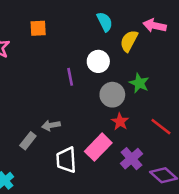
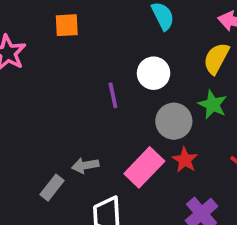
yellow semicircle: (129, 41) -> (216, 58), moved
pink rectangle: (98, 147) -> (144, 167), moved

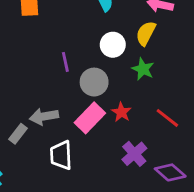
white circle: (154, 73) -> (113, 45), moved
gray circle: (174, 121) -> (94, 82), moved
gray arrow: (85, 165) -> (44, 116), size x1.4

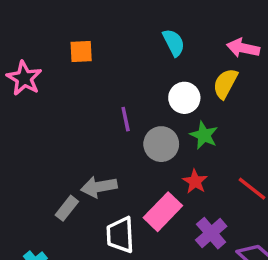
green star: (143, 69) -> (204, 135), moved
pink rectangle: (90, 118) -> (163, 212), moved

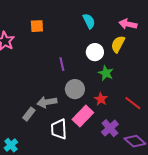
gray circle: (161, 144) -> (75, 89), moved

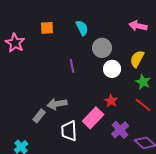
cyan semicircle: (89, 21) -> (82, 28), moved
yellow semicircle: (118, 44) -> (137, 59), moved
white circle: (95, 52) -> (112, 69), moved
green star: (106, 73) -> (143, 82), moved
gray circle: (75, 89) -> (102, 48), moved

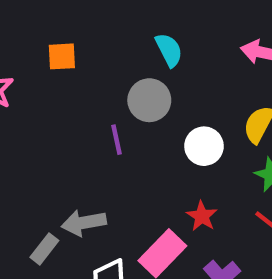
cyan semicircle: (82, 28) -> (169, 50), moved
gray circle: (102, 48) -> (149, 100), moved

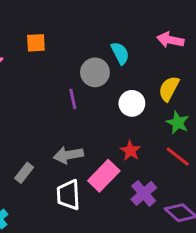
cyan semicircle: (169, 50) -> (120, 53), moved
gray arrow: (84, 223) -> (68, 155), moved

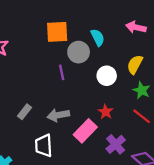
orange square: (36, 43) -> (57, 32), moved, size x1.5
gray rectangle: (24, 173) -> (24, 112), moved
white trapezoid: (68, 195) -> (44, 146), moved

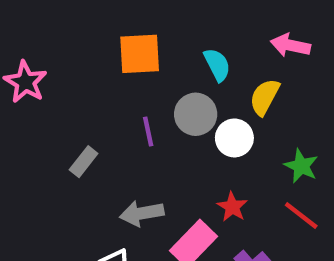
gray circle: (79, 52) -> (196, 114), moved
yellow semicircle: (135, 64) -> (265, 97), moved
gray rectangle: (24, 112) -> (84, 162), moved

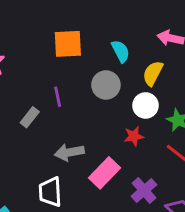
purple line: (148, 131) -> (58, 97), moved
white circle: (234, 138) -> (146, 105), moved
red star: (232, 207) -> (134, 136), moved, turned 30

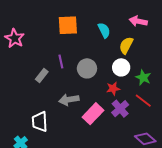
gray circle: (106, 85) -> (87, 68), moved
purple cross: (144, 190) -> (120, 109), moved
white trapezoid: (50, 192) -> (40, 122), moved

